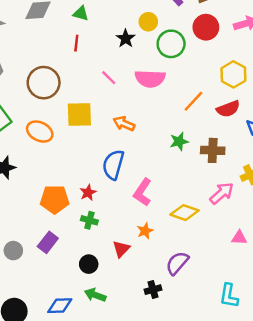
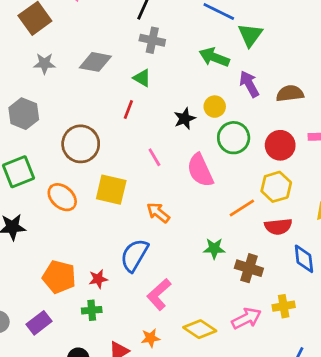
red circle: (206, 27) -> (280, 145), moved
yellow hexagon: (233, 74) -> (276, 187), moved
pink semicircle: (150, 79) -> (200, 170), turned 48
green cross: (89, 220) -> (92, 310), turned -35

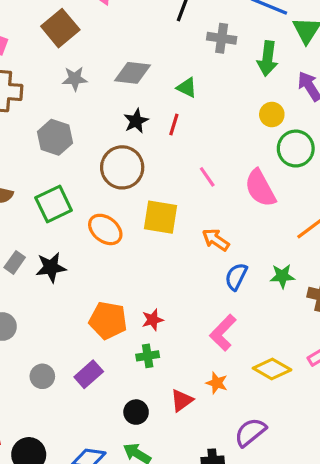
gray cross: (152, 40) -> (222, 38), moved
green arrow: (214, 57) -> (267, 58), turned -100
black star: (185, 119) -> (136, 121), moved
blue semicircle: (134, 255) -> (236, 277), moved, size x0.7
orange star: (150, 338) -> (217, 383), turned 30

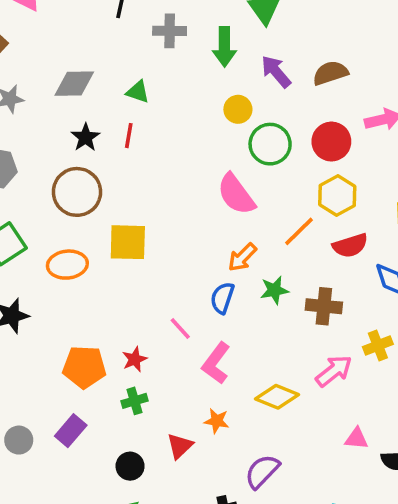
pink line: (207, 177) -> (180, 329), moved
orange ellipse: (105, 229) -> (67, 265), turned -36
orange arrow: (216, 240) -> (242, 257), moved, turned -72

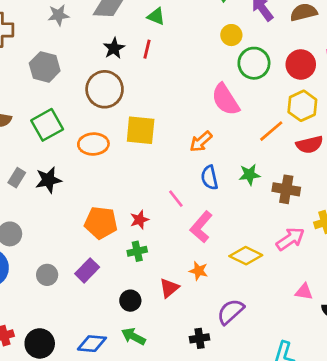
orange arrow: (242, 257) -> (201, 142), moved
blue semicircle: (222, 298) -> (209, 178), turned -35

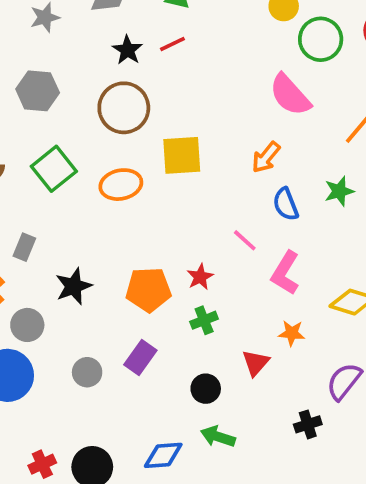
red line: (147, 49) -> (172, 44), turned 60
black star: (48, 180) -> (74, 286), moved

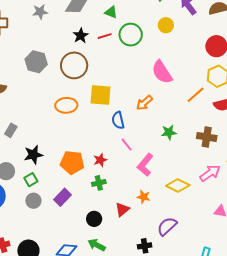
green circle: (321, 39) -> (131, 35), moved
gray hexagon: (38, 91) -> (36, 62), moved
green square: (54, 169) -> (31, 180), moved, size x0.6
green star: (339, 191) -> (169, 132), moved
blue semicircle: (286, 204) -> (118, 120), moved

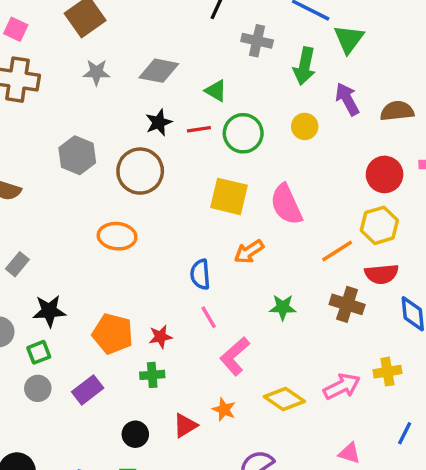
yellow square: (100, 95) -> (229, 196), moved
brown cross: (207, 137) -> (347, 304), moved

